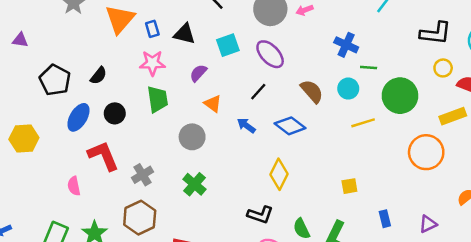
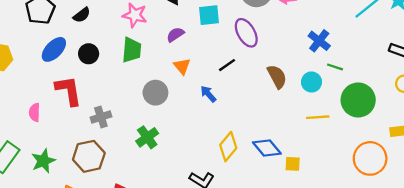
blue diamond: (290, 126) -> (267, 148), moved
yellow square: (349, 186) -> (293, 164), moved

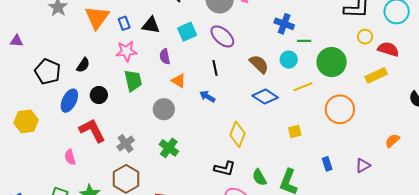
purple semicircle: (175, 35) -> (165, 56), turned -49
black line: (227, 65) -> (215, 68), turned -49
blue diamond: (267, 148) -> (265, 97), moved
orange circle: (370, 158) -> (340, 109), moved

